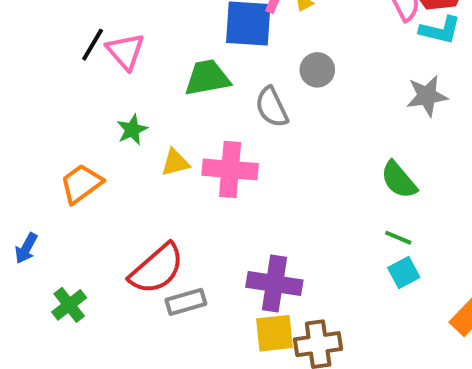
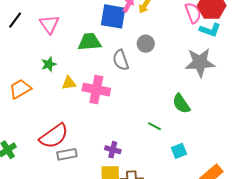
black line: (93, 45) -> (15, 20), moved
gray star: (427, 96) -> (200, 63), size x1.4
green line: (398, 238) -> (154, 126), moved
purple cross: (274, 284) -> (113, 150), size x0.6

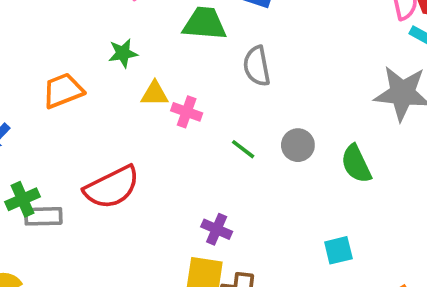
gray circle: (146, 44) -> (298, 145), moved
pink cross: (96, 90) -> (187, 112), moved, size x0.6
green line: (154, 126) -> (243, 149), moved
gray rectangle: (67, 154) -> (43, 216), moved

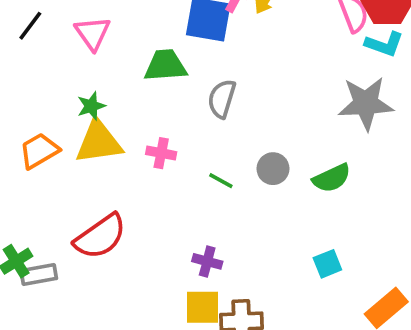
gray semicircle: (257, 66) -> (222, 99), turned 36
yellow triangle: (155, 94) -> (99, 142), moved, size x1.8
green semicircle: (356, 164) -> (332, 178), turned -81

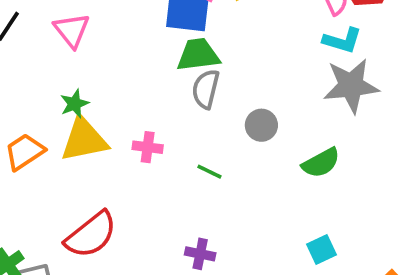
cyan L-shape: (384, 44) -> (342, 40), moved
green trapezoid: (165, 65) -> (198, 55), moved
gray circle: (273, 169) -> (261, 125), moved

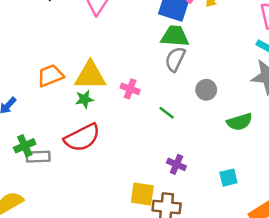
green star: (74, 104) -> (84, 99), moved
purple cross: (200, 254) -> (176, 164), moved

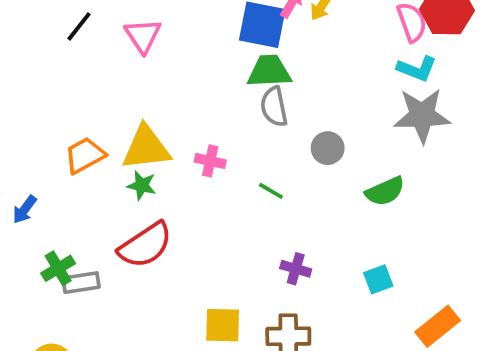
gray semicircle: (175, 59) -> (274, 107), turned -30
green star: (84, 99) -> (142, 185), turned 30
yellow square: (142, 194) -> (223, 325), moved

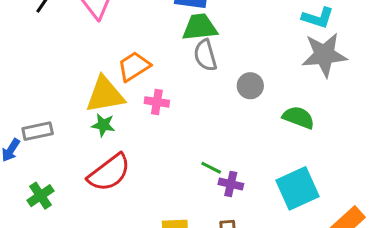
orange trapezoid: (85, 155) -> (134, 66), moved
green line: (271, 191) -> (211, 168), moved
green semicircle: (385, 191) -> (298, 117), turned -132
cyan square: (378, 279) -> (297, 188), size x1.8
gray rectangle: (81, 283) -> (38, 131), moved

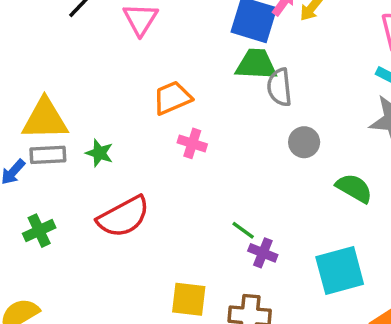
gray semicircle: (205, 55) -> (279, 87), moved
yellow triangle: (105, 95) -> (45, 119), moved
green star: (103, 125) -> (99, 153), moved

